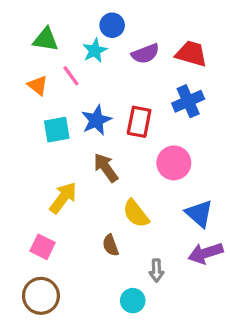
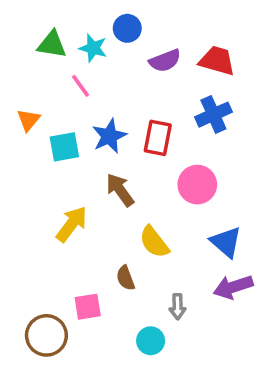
cyan star: (95, 51) -> (93, 48), moved, turned -30
orange triangle: (38, 85) -> (28, 120), moved, turned 30
pink square: (42, 247) -> (88, 307), moved, turned -35

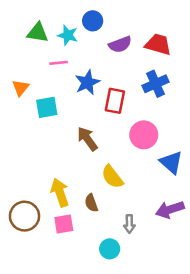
pink line: (81, 86) -> (59, 63), turned -60
blue star: (109, 136) -> (87, 82), moved
yellow arrow: (72, 224) -> (60, 193), moved, turned -56
blue triangle: (226, 242) -> (171, 162), moved
brown circle: (46, 335) -> (24, 216), moved

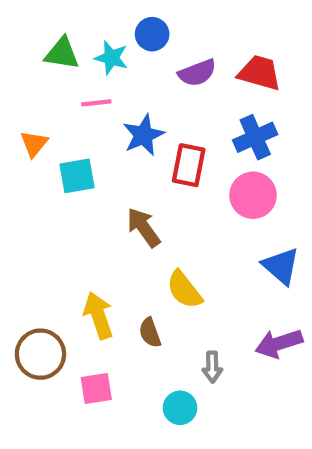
pink circle: (144, 135) -> (253, 195), moved
pink square: (64, 224) -> (96, 388), moved

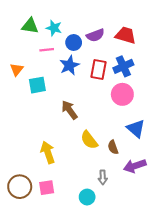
blue circle: (152, 34) -> (74, 43), moved
red rectangle: (189, 165) -> (99, 69), moved
brown semicircle: (150, 333) -> (113, 147), moved
brown circle: (40, 354) -> (20, 187), moved

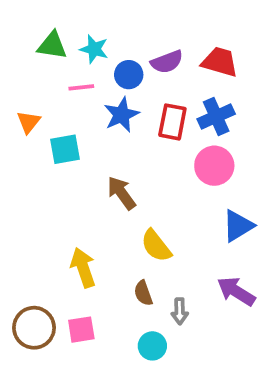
blue triangle: (136, 129) -> (238, 226), turned 48
brown semicircle: (113, 147) -> (143, 293), moved
purple arrow: (135, 166) -> (236, 291), turned 50

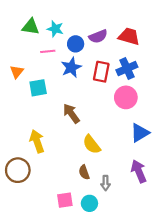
yellow arrow: (83, 268) -> (37, 141), moved
purple arrow: (236, 291) -> (139, 171), turned 35
brown circle: (34, 328) -> (18, 170), moved
pink square: (81, 330) -> (65, 200), moved

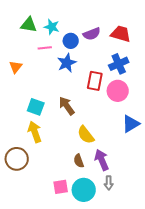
red rectangle: (101, 72) -> (95, 81), moved
cyan square: (38, 88) -> (36, 107), moved, turned 30
purple arrow: (139, 171) -> (102, 160), moved
gray arrow: (106, 183) -> (109, 183), moved
cyan circle: (89, 203) -> (84, 190), size x1.5

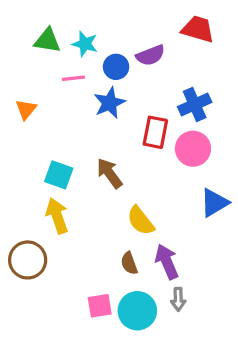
red trapezoid: (121, 34) -> (198, 29), moved

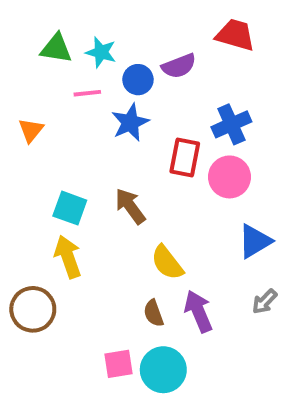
gray arrow: (178, 299) -> (265, 302), moved, turned 45

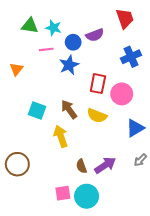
red trapezoid: (235, 35) -> (125, 18), turned 55
blue cross: (231, 124) -> (131, 57), moved
yellow arrow: (68, 257) -> (61, 136), moved
yellow semicircle: (167, 263) -> (97, 116), moved, turned -30
purple arrow: (198, 311) -> (105, 165), turned 80

